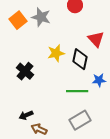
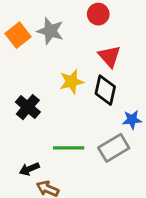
red triangle: (96, 39) -> (110, 56), moved
green line: (77, 91) -> (69, 148), moved
gray rectangle: (80, 120) -> (114, 148), moved

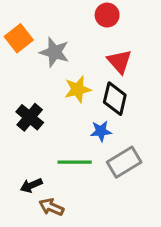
gray star: (50, 31) -> (54, 52), moved
blue star: (132, 120) -> (101, 131), moved

